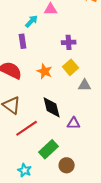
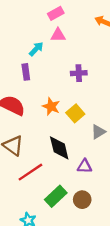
yellow square: (71, 67) -> (75, 113), moved
gray triangle: (85, 85) -> (98, 132), moved, turned -32
brown circle: (67, 165) -> (82, 200), moved

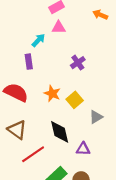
purple cross: (79, 73) -> (78, 63), turned -32

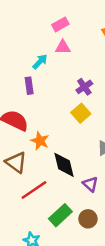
orange star: (52, 94) -> (40, 141), moved
yellow square: (75, 100) -> (81, 113), moved
purple triangle: (83, 149) -> (90, 184), turned 40

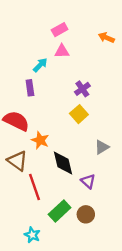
red line: (34, 190) -> (35, 187), turned -75

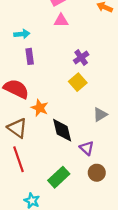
cyan arrow: (40, 65) -> (22, 34), moved, turned 40
red line: (35, 187) -> (18, 159), moved
brown circle: (86, 214) -> (97, 173), moved

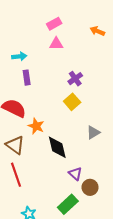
purple triangle: (87, 148) -> (75, 174), moved
green rectangle: (59, 177) -> (68, 204), moved

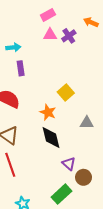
purple cross: (75, 79) -> (69, 36), moved
orange star: (36, 126) -> (48, 112), moved
gray triangle: (93, 132) -> (87, 123), turned 32

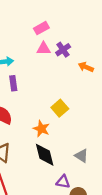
orange arrow: (91, 22) -> (86, 67), moved
gray triangle: (87, 123) -> (81, 156), moved, turned 32
purple triangle: (69, 164) -> (63, 182), turned -32

